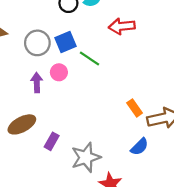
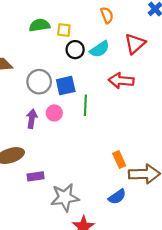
green line: (90, 58) -> (85, 105), turned 48
purple rectangle: (52, 141) -> (36, 176), turned 42

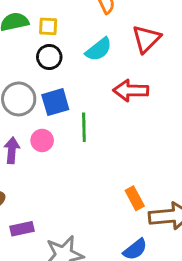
black circle: (75, 50) -> (49, 57), moved

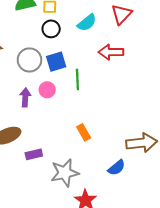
orange rectangle: (135, 198) -> (84, 132), moved

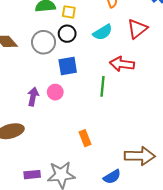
gray circle: (29, 60) -> (44, 42), moved
green line: (77, 80) -> (103, 86), moved
purple rectangle: (34, 154) -> (32, 175), moved

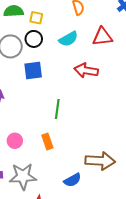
red triangle: (137, 29) -> (102, 37), turned 30
green line: (103, 86) -> (57, 109), moved
pink circle: (55, 92) -> (15, 141), moved

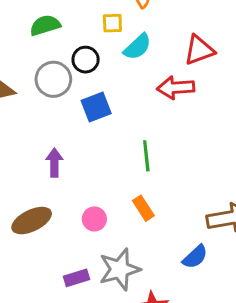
yellow square: (36, 18) -> (112, 23), moved
red triangle: (102, 37) -> (199, 50), moved

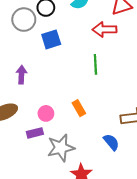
green line: (146, 156) -> (95, 64), moved
blue semicircle: (195, 257) -> (111, 142), turned -90
purple rectangle: (77, 278) -> (35, 133), moved

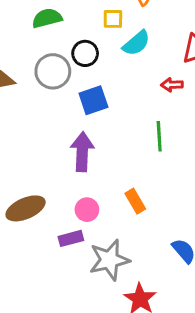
red arrow: (104, 29) -> (172, 85), size x0.6
purple arrow: (21, 75) -> (82, 152), moved, size x1.4

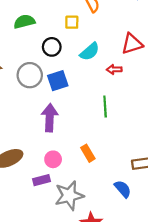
cyan semicircle: (136, 43) -> (90, 52), moved
gray circle: (53, 71) -> (30, 75), moved

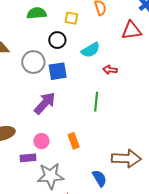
yellow square: (72, 22) -> (71, 18), moved
red triangle: (132, 44) -> (131, 30), moved
purple arrow: (50, 118) -> (45, 103), turned 30

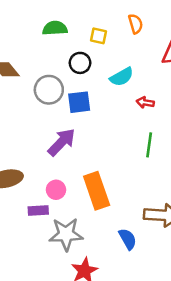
green line: (96, 102) -> (149, 145), moved
orange rectangle: (74, 141) -> (97, 191), size x1.8

